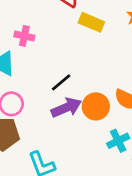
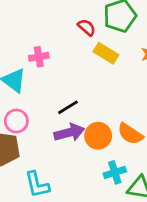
pink cross: (24, 36) -> (39, 57), turned -30

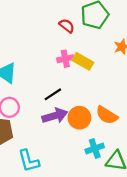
yellow rectangle: (106, 53) -> (83, 61), moved
pink cross: (39, 57) -> (65, 59), moved

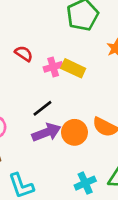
red semicircle: (67, 26) -> (24, 54), moved
cyan cross: (95, 148) -> (85, 183), moved

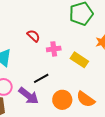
yellow rectangle: (73, 68) -> (79, 60), moved
purple arrow: (46, 132) -> (29, 96), moved, turned 50

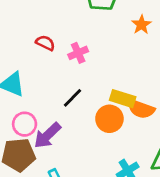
yellow rectangle: (79, 60) -> (123, 99), moved
purple arrow: (29, 96) -> (47, 135), moved, turned 115

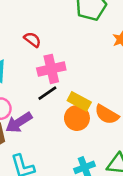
pink cross: (78, 53) -> (51, 69), moved, size x1.5
yellow rectangle: (123, 99) -> (79, 101), moved

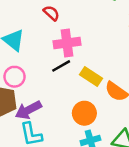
orange circle: (77, 118) -> (84, 113), moved
purple arrow: (19, 122) -> (28, 110), moved

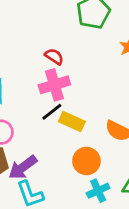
red semicircle: (51, 13) -> (54, 56), moved
yellow rectangle: (91, 77) -> (72, 121), moved

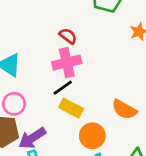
yellow rectangle: (72, 121) -> (71, 108), moved

